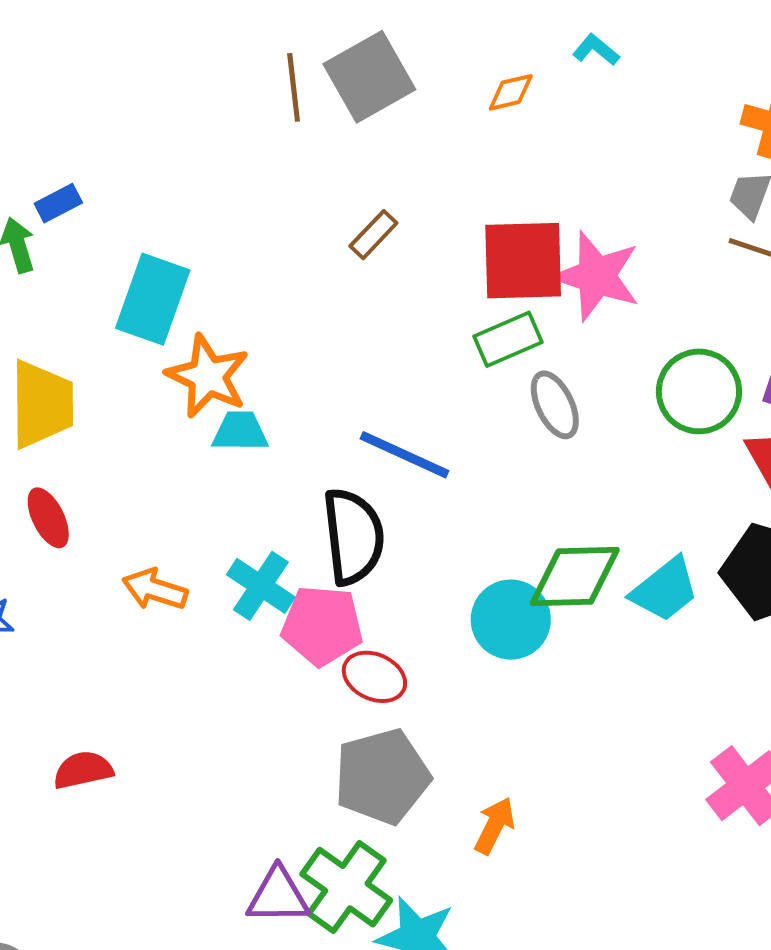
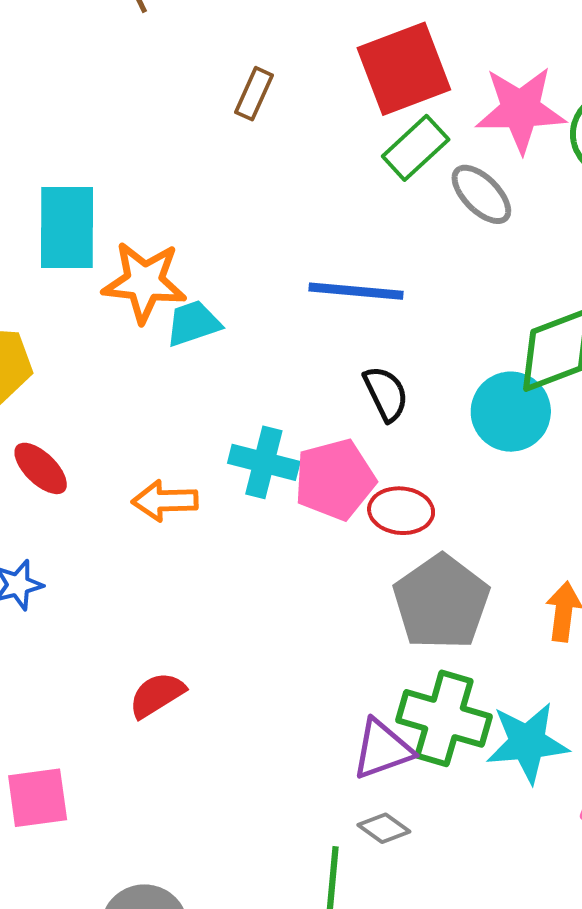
pink star: (597, 276) -> (521, 110), moved
black semicircle: (353, 536) -> (386, 394), moved, size x0.6

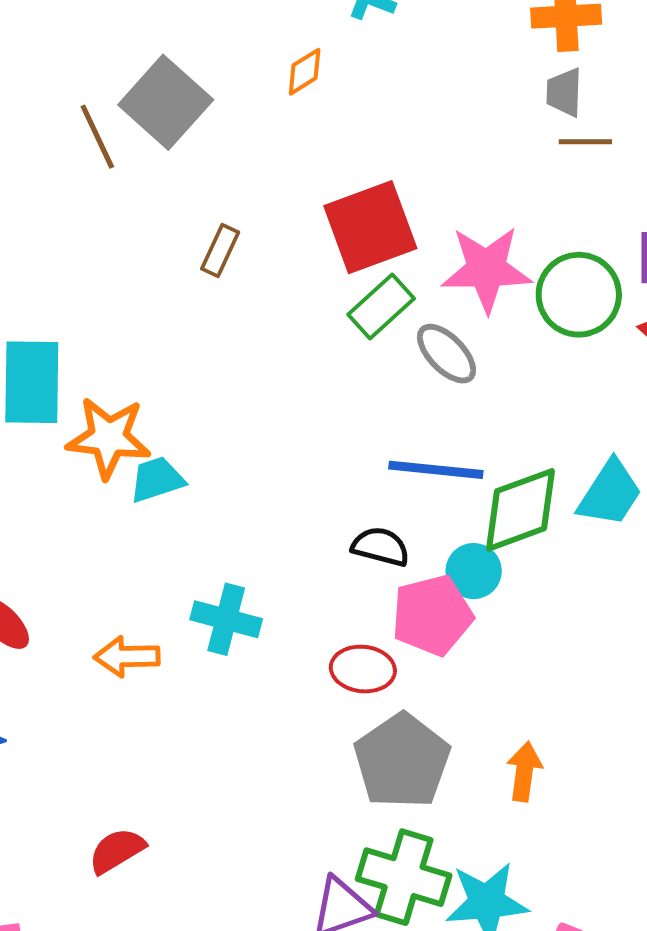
blue line: (356, 291) -> (436, 470), moved
black semicircle: (386, 394) -> (381, 547), moved, turned -50
cyan circle: (511, 412) -> (474, 571), size x0.7
pink pentagon: (335, 480) -> (432, 615), moved

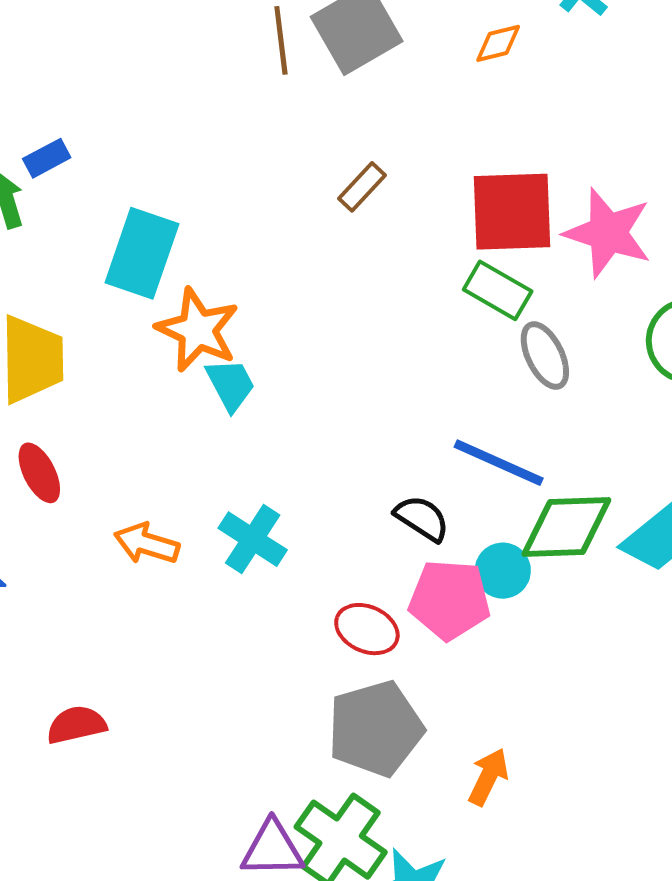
pink star: (487, 269) -> (608, 233), moved
green rectangle: (381, 306) -> (498, 290), turned 54
cyan trapezoid: (157, 480) -> (230, 385), turned 62

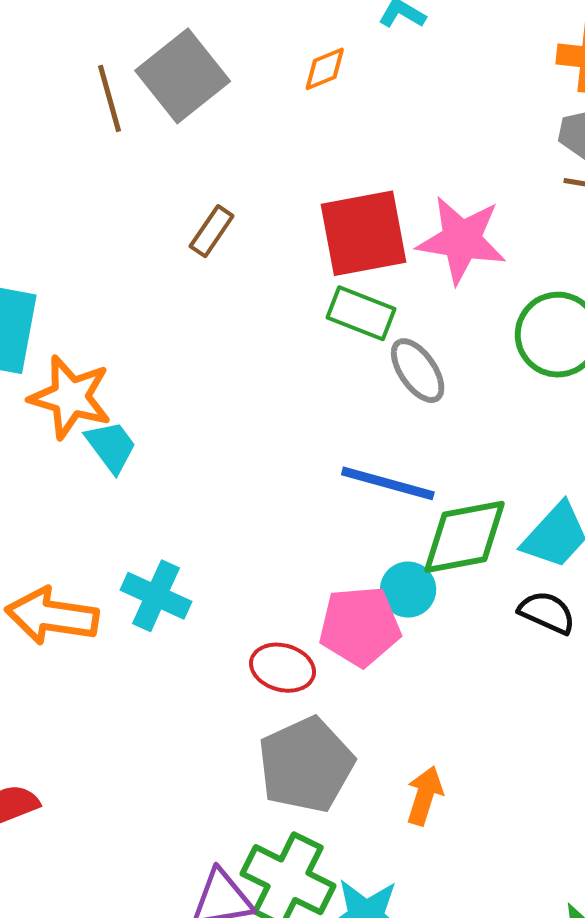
black semicircle: (422, 518) -> (547, 612), moved
orange arrow: (147, 544) -> (52, 616), size x1.4

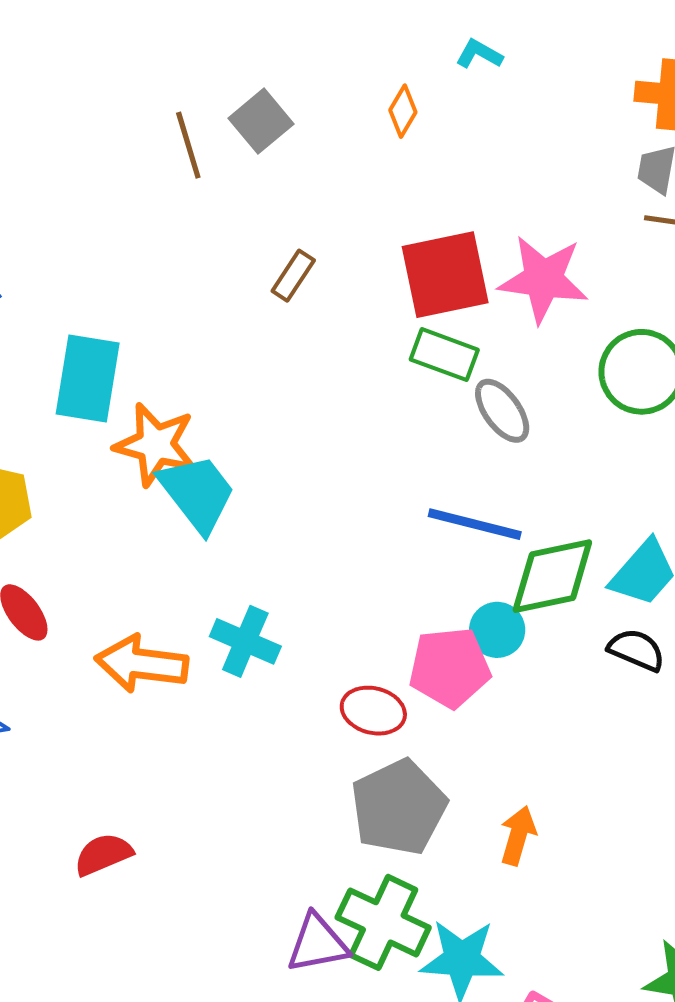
orange diamond: (325, 69) -> (403, 111), turned -36
gray square: (183, 76) -> (261, 121), size x0.7
cyan trapezoid: (111, 446) -> (197, 493), size x1.5

